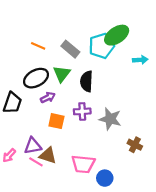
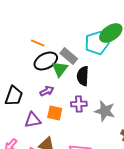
gray rectangle: (70, 49) -> (69, 56), moved
black ellipse: (36, 78) -> (46, 61), moved
purple triangle: (33, 146) -> (33, 120), moved

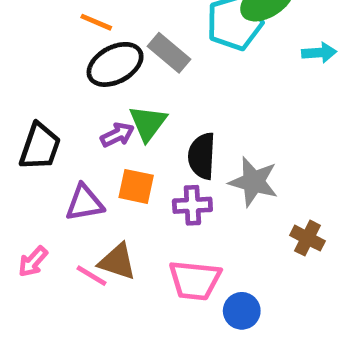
green triangle: (60, 69) -> (148, 123), moved
black semicircle: (83, 76) -> (202, 156), moved
purple cross: (79, 104) -> (192, 205), moved

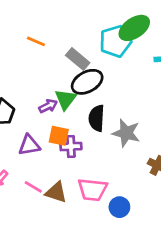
black ellipse: (115, 64) -> (87, 82), moved
purple cross: (192, 205) -> (71, 146), moved
brown triangle: (117, 262) -> (56, 192), moved

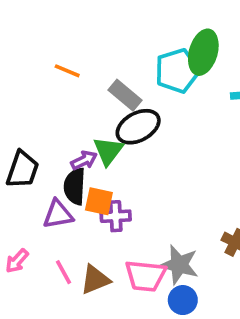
green ellipse: (134, 28) -> (203, 52), turned -40
black semicircle: (97, 118) -> (75, 186), moved
gray star: (126, 133) -> (179, 265), moved
pink line: (33, 187) -> (64, 272), turned 30
brown triangle: (56, 192) -> (95, 280), turned -40

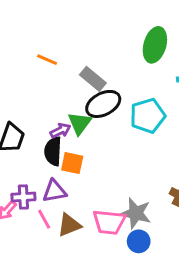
cyan pentagon: (177, 71) -> (148, 116), moved
purple triangle: (58, 214) -> (54, 191), moved
purple cross: (116, 216) -> (23, 197), moved

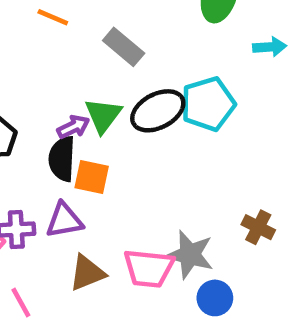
black ellipse: (103, 104) -> (158, 111), moved
pink line: (44, 219) -> (21, 303), moved
blue circle: (139, 241) -> (215, 298), moved

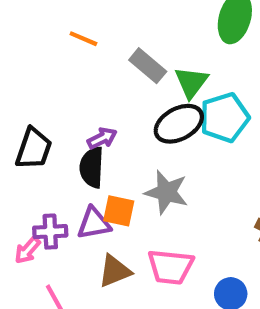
green triangle: (103, 115) -> (191, 82), moved
orange square: (92, 177) -> (119, 211), moved
gray star: (190, 255) -> (166, 192), moved

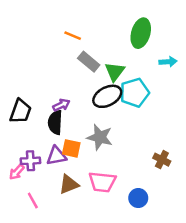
orange line: (83, 39) -> (73, 36), moved

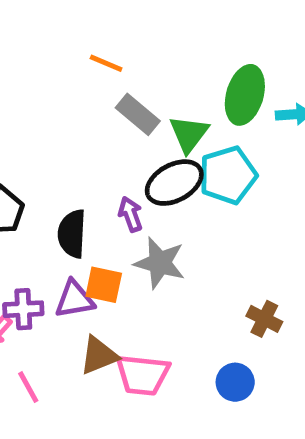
green ellipse: (141, 33) -> (245, 95), moved
purple arrow: (61, 105) -> (130, 214), moved, turned -84
brown cross: (162, 160) -> (264, 319), moved
pink trapezoid: (102, 182) -> (143, 375), moved

